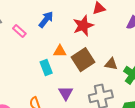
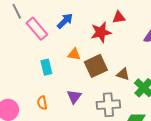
pink rectangle: (19, 31) -> (37, 29), size x1.6
cyan rectangle: (46, 67) -> (46, 67), moved

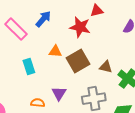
red star: (101, 32) -> (80, 27), turned 30
orange semicircle: (42, 103) -> (38, 103), moved, turned 112

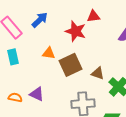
cyan rectangle: (29, 66) -> (13, 57), moved
purple triangle: (59, 93) -> (37, 94), moved, turned -42
orange semicircle: (38, 103) -> (15, 97), moved

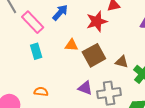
red star: (76, 31) -> (97, 21), turned -30
purple triangle: (37, 94) -> (85, 88), moved

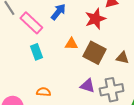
brown square: (94, 55) -> (94, 53), turned -30

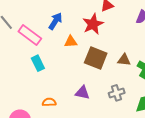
orange triangle: (71, 44) -> (71, 42), moved
purple triangle: (88, 86) -> (82, 93), moved
gray cross: (112, 90) -> (117, 93), size x0.7

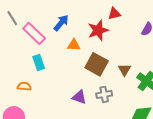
brown triangle: (124, 60) -> (125, 70), turned 48
gray cross: (117, 93) -> (104, 94), moved
orange semicircle: (49, 102) -> (24, 86), moved

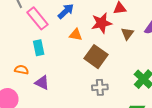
brown triangle: (125, 70) -> (127, 34), moved
purple triangle: (79, 97) -> (42, 83), moved

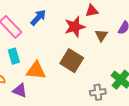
orange triangle: (76, 35) -> (36, 70), moved, size x1.5
gray cross: (100, 87) -> (98, 92), moved

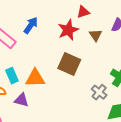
cyan rectangle: (14, 56) -> (12, 76), moved
gray cross: (98, 92) -> (99, 92), turned -35

